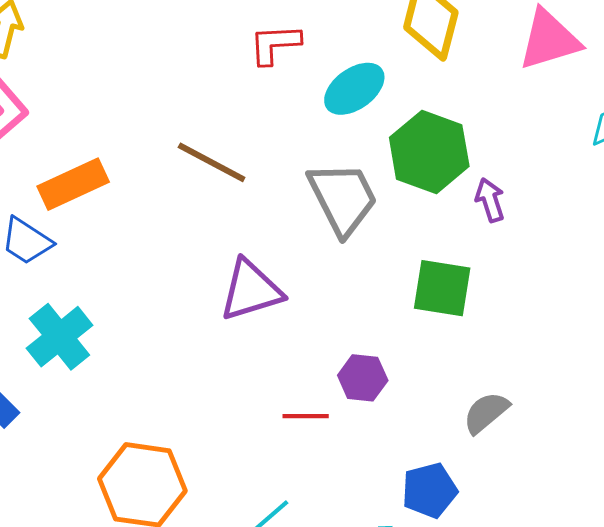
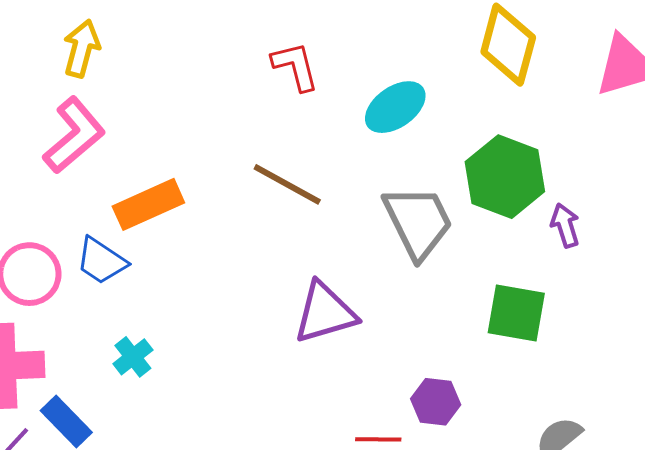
red L-shape: (275, 44) -> (295, 66), moved, turned 78
cyan ellipse: (354, 89) -> (395, 107), moved
cyan cross: (59, 337) -> (133, 357), size x0.6

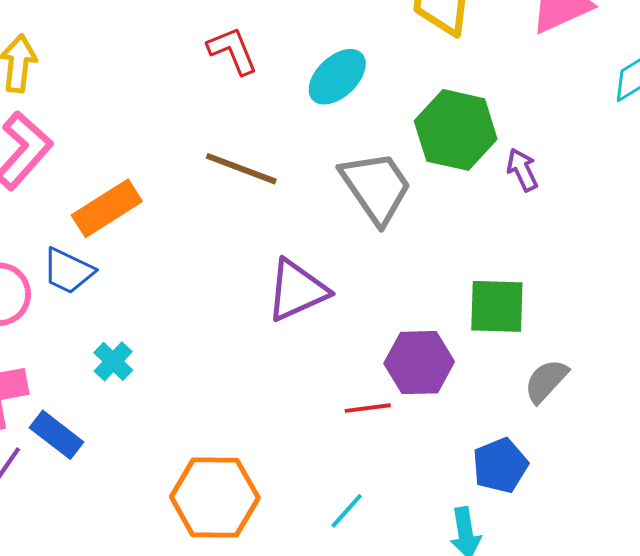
green square: (516, 313) -> (497, 306), moved
purple hexagon: (436, 402) -> (419, 363), size x1.4

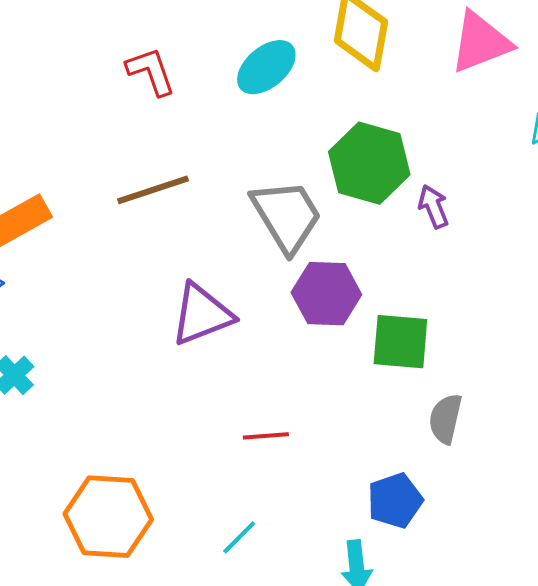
cyan ellipse: (337, 77) -> (266, 67), moved
brown line: (241, 169) -> (153, 190), turned -42
purple hexagon: (419, 363) -> (326, 294), moved
gray semicircle: (546, 381) -> (445, 419), turned -33

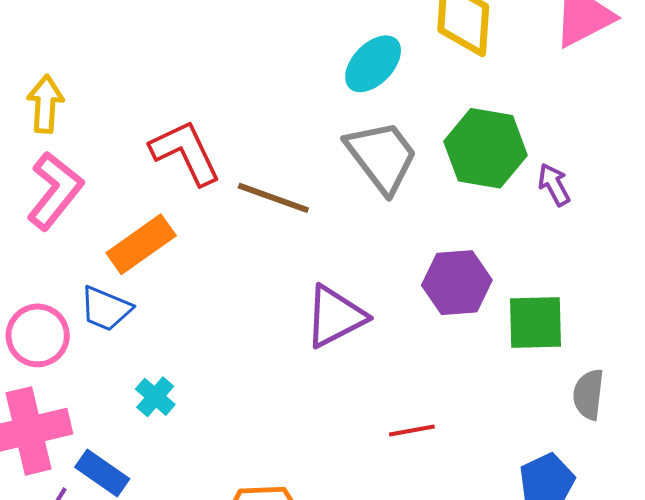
red L-shape: (151, 71) -> (185, 152), moved, size x1.4
brown line: (153, 190) -> (273, 198), turned 44
gray trapezoid: (287, 216) -> (382, 156), moved

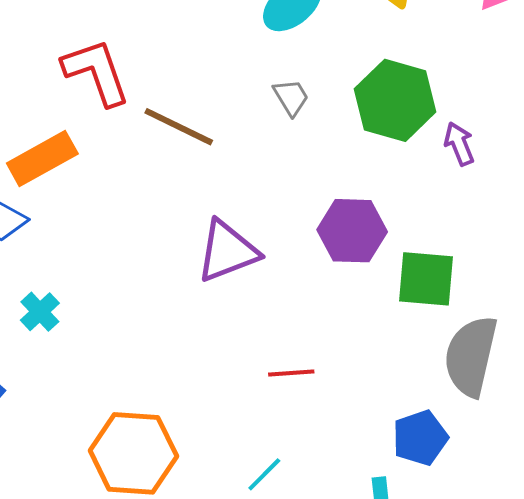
gray trapezoid: (382, 156) -> (291, 97), size x0.5
gray semicircle: (588, 394) -> (471, 356), size x1.6

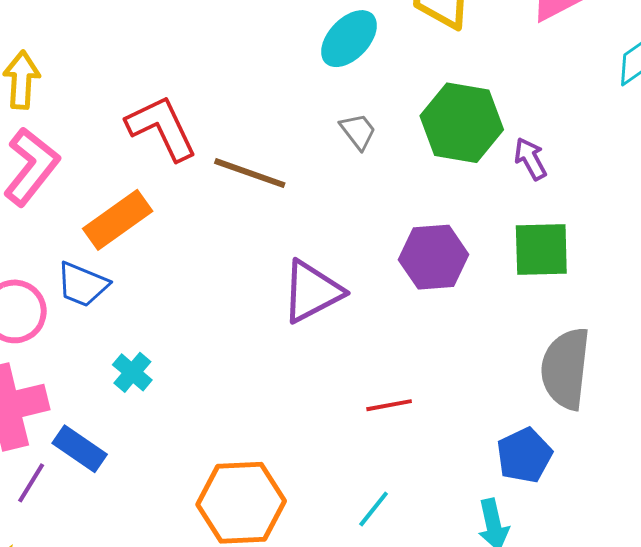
green square: (426, 279) -> (541, 249), moved

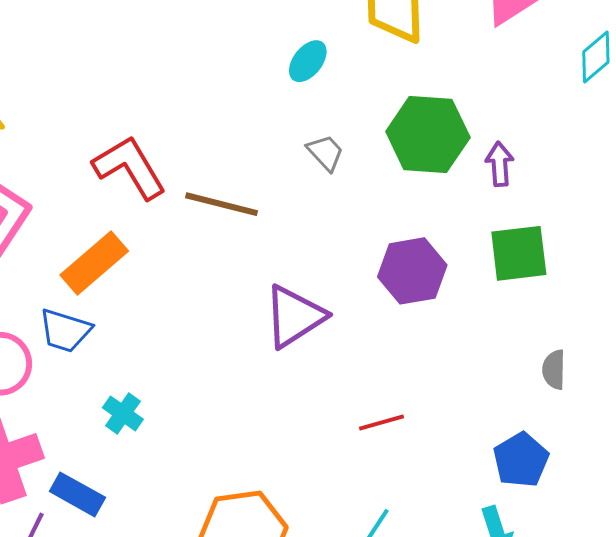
cyan ellipse: (349, 39) -> (308, 61), size x0.7
purple arrow: (530, 159) -> (500, 164), turned 30
gray semicircle: (566, 368) -> (554, 370), size x0.5

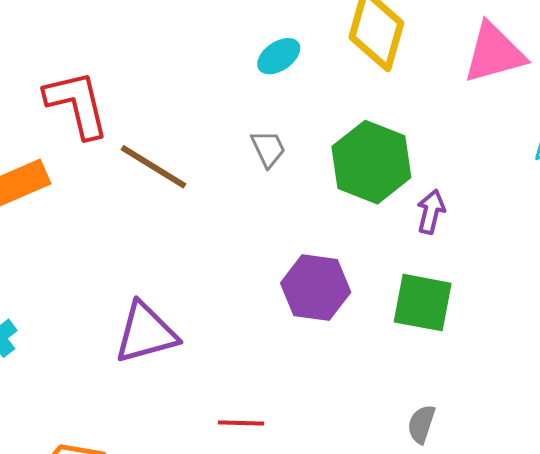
purple triangle: (294, 316) -> (146, 333), moved

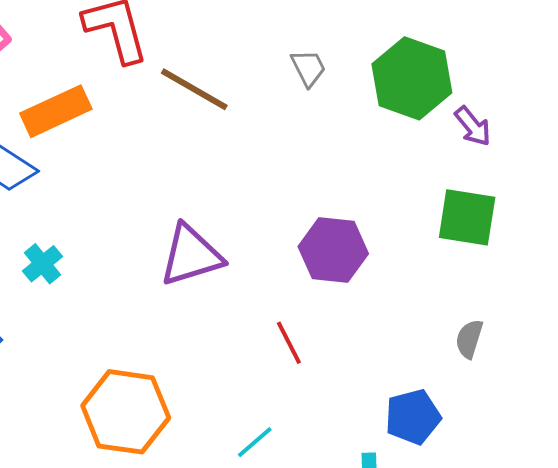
purple arrow: (431, 212) -> (473, 126), turned 129
purple hexagon: (316, 288) -> (333, 250), moved
red line: (241, 423) -> (289, 343), turned 63

